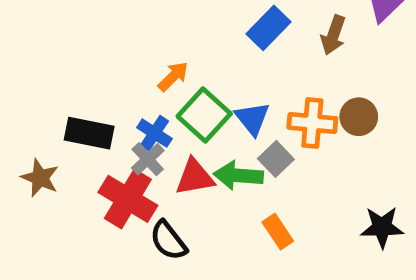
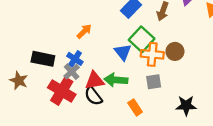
green square: (204, 115) -> (142, 39), moved
gray square: (276, 159) -> (154, 82), moved, turned 35
black semicircle: (168, 240) -> (93, 96), moved

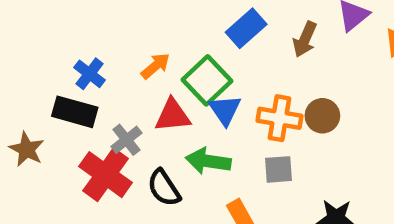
green square: (142, 39) -> (207, 80), moved
blue cross: (75, 59) -> (89, 74), moved
red triangle: (95, 81) -> (173, 115), moved

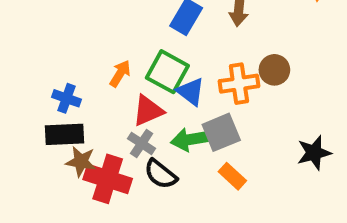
gray cross: (126, 140) -> (142, 144), moved
brown star: (27, 149) -> (81, 162), moved
gray square: (278, 169) -> (221, 132), moved, size x1.4

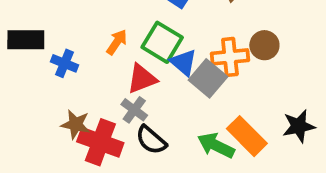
gray square: (221, 132) -> (208, 78), moved, turned -30
black rectangle: (65, 134) -> (26, 40), moved
green arrow: (191, 139) -> (216, 145), moved, turned 33
orange rectangle: (232, 176) -> (247, 136), moved, size x1.5

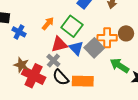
blue triangle: (183, 62) -> (76, 48), moved
orange rectangle: (247, 136) -> (83, 81), moved, turned -50
green arrow: (216, 145) -> (119, 66), moved

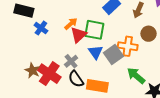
green square: (72, 26) -> (94, 30), turned -35
brown circle: (126, 33) -> (149, 34), moved
red triangle: (59, 44) -> (79, 35), moved, turned -36
brown star: (21, 65) -> (32, 70), moved

